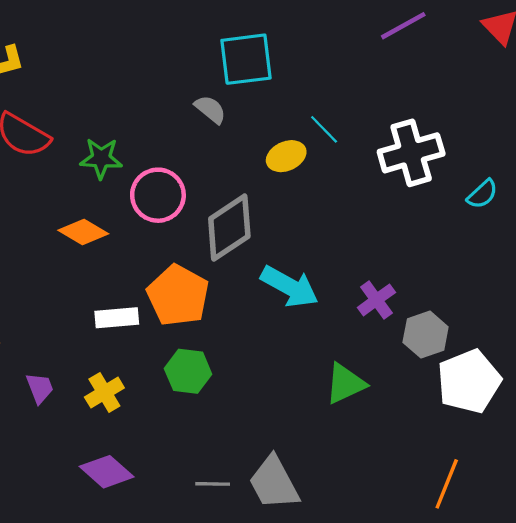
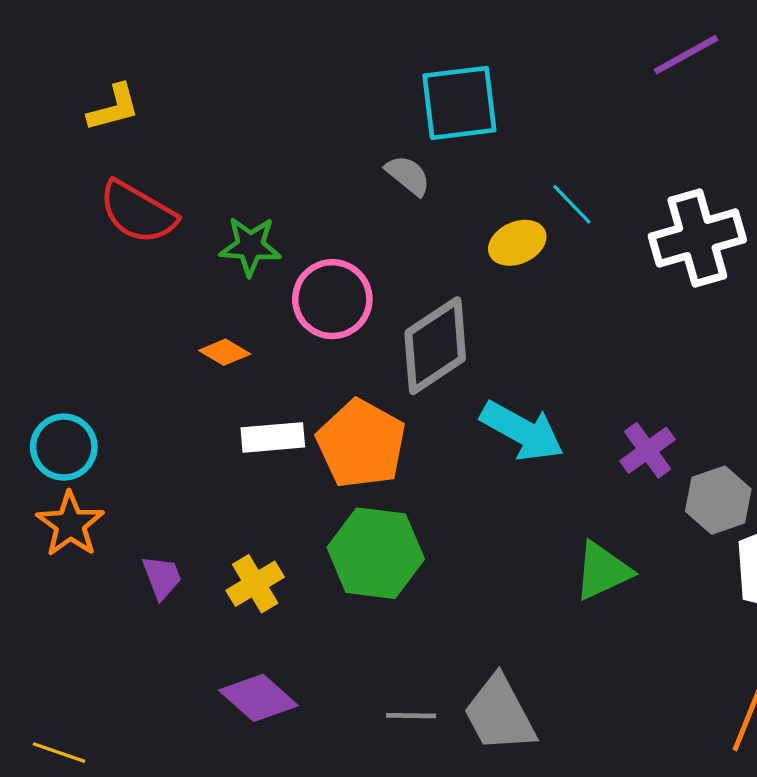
orange diamond: (83, 232) -> (225, 352), size x0.7
white rectangle: (117, 318) -> (273, 437), moved
green hexagon: (188, 371) -> (376, 553), size x1.4

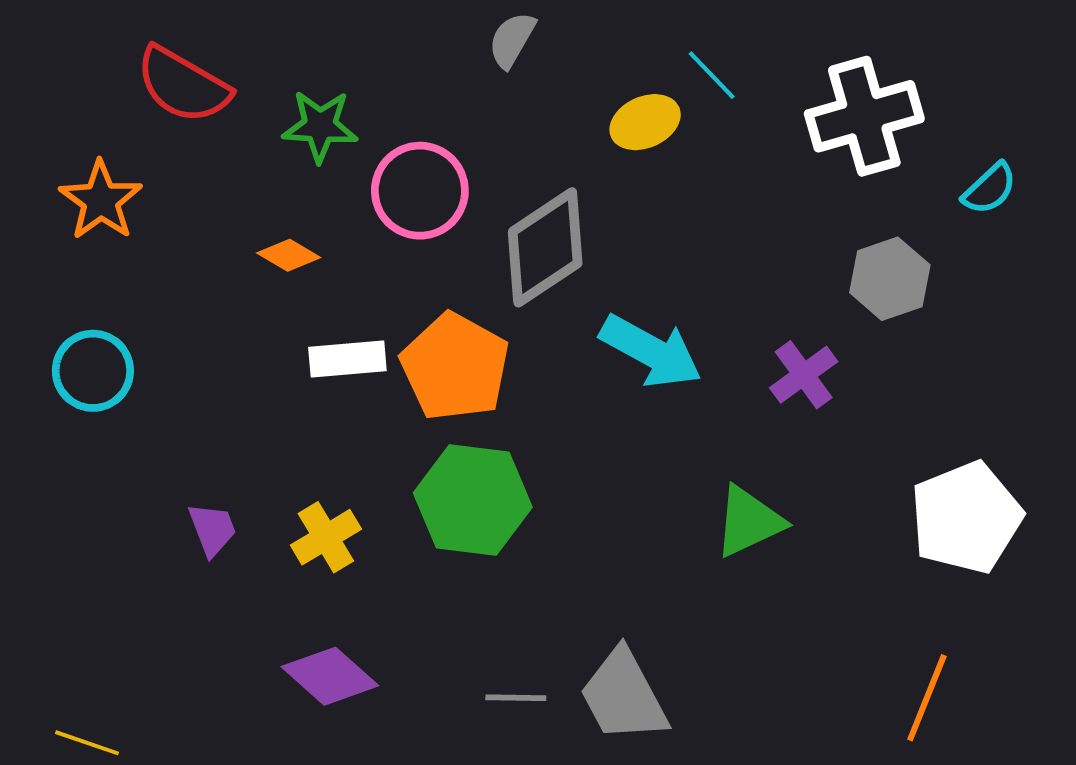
gray semicircle: (408, 175) -> (512, 40), turned -99
gray hexagon: (718, 500) -> (890, 279), moved
orange star: (70, 524) -> (101, 200), moved

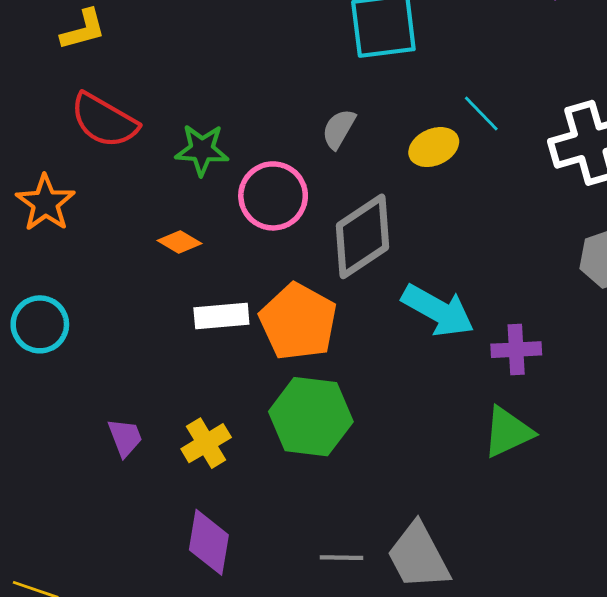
gray semicircle: (512, 40) -> (339, 129), moved
purple cross: (804, 375) -> (516, 350), moved, turned 33
purple diamond: (330, 676) -> (209, 542), turned 58

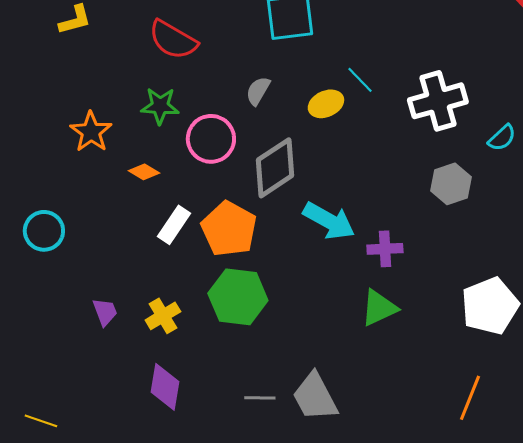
red semicircle: (104, 120) -> (173, 40), moved
orange star: (45, 203) -> (91, 132), moved
white rectangle: (221, 316) -> (174, 225), turned -51

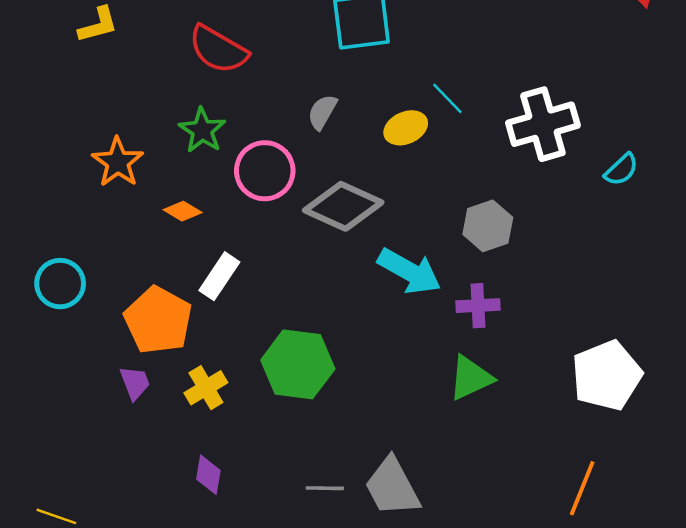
green star: (160, 106) -> (202, 130), turned 30
gray diamond: (275, 168) -> (343, 206), turned 58
gray hexagon: (451, 184) -> (488, 226), moved
orange pentagon: (229, 229) -> (158, 320), moved
purple diamond: (165, 387) -> (208, 475), size x0.7

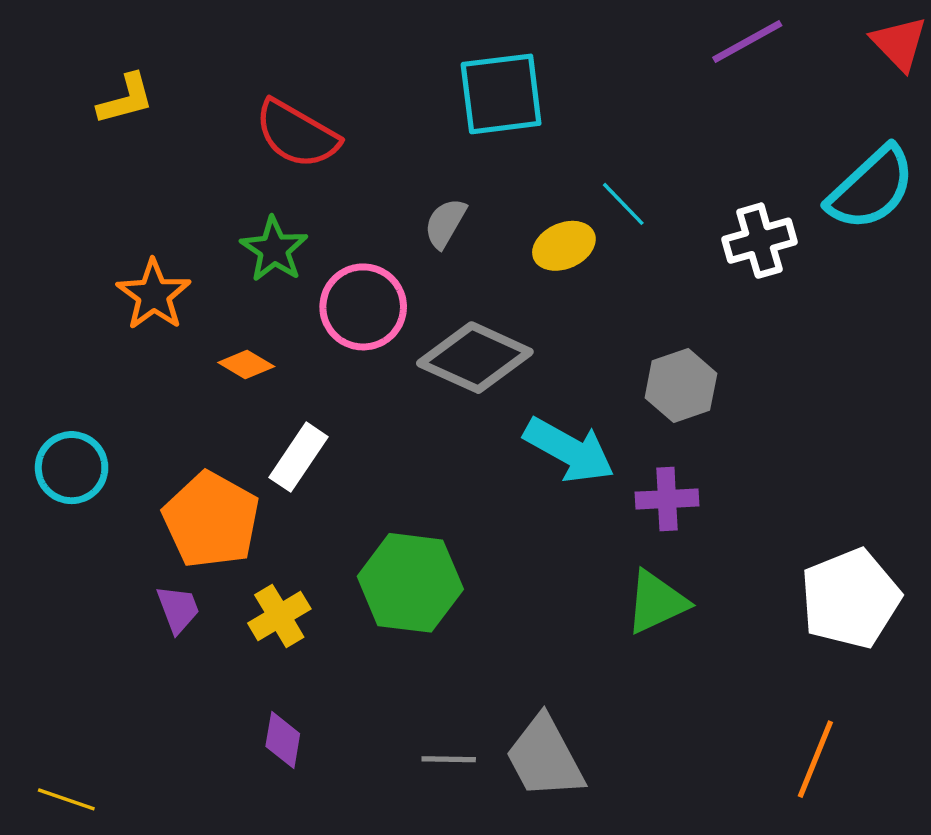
white cross: (543, 124) -> (760, 241), size x0.7
cyan semicircle: (621, 170) -> (871, 188), moved, size x1.8

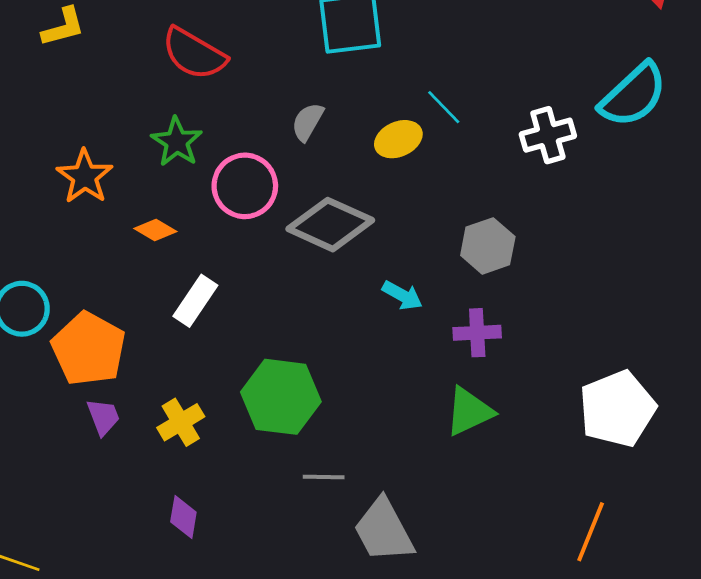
cyan arrow: (569, 450) -> (402, 295), size x0.6
orange pentagon: (211, 520) -> (89, 349), moved
gray line: (449, 759) -> (324, 477), moved

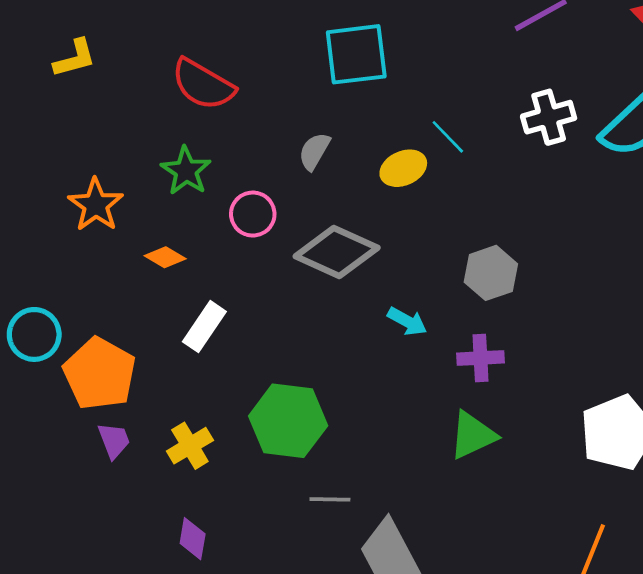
white cross: (548, 135) -> (549, 117), moved
pink circle: (245, 186) -> (253, 214), size x0.7

